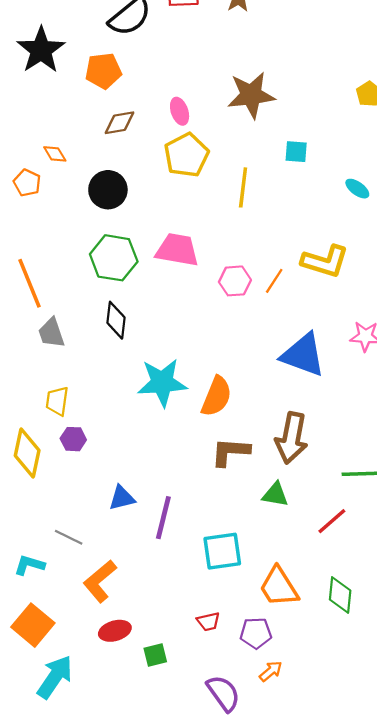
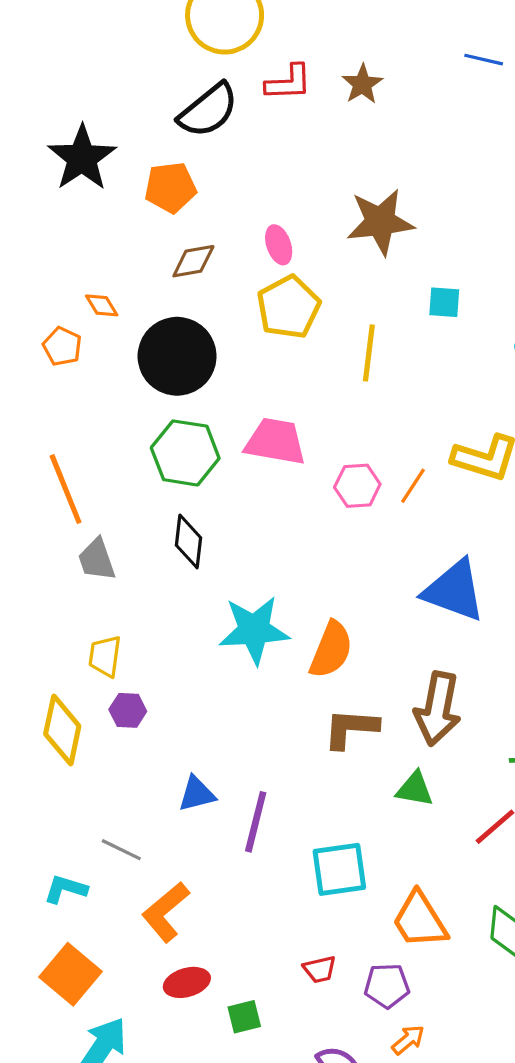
black circle: (108, 190) -> (177, 356), size x1.4

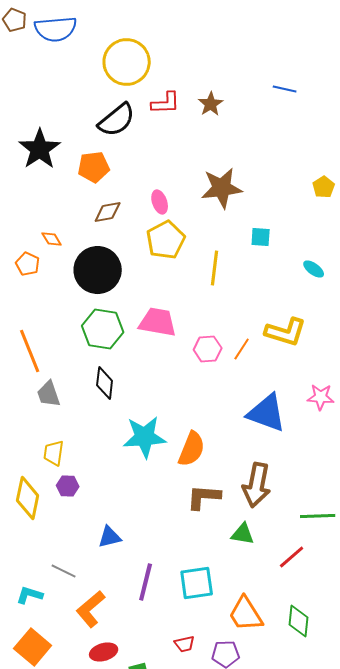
purple line: (256, 822) -> (146, 582), moved

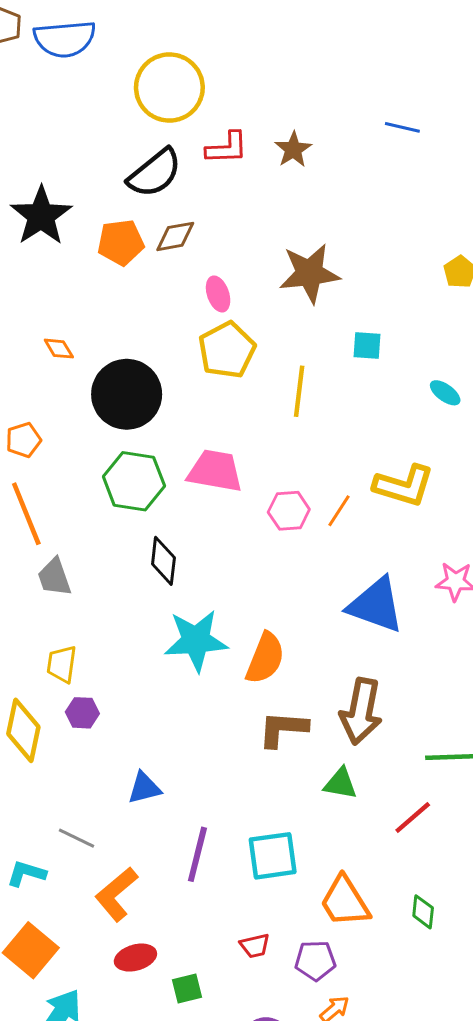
brown diamond: (108, 212) -> (175, 236), moved
orange pentagon: (28, 264) -> (23, 440), moved, turned 30
black diamond: (105, 383) -> (163, 561), moved
green diamond: (299, 621) -> (423, 912), size x0.7

